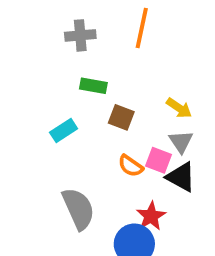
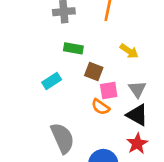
yellow arrow: (179, 108) -> (129, 51), moved
pink square: (159, 160) -> (109, 91), moved, turned -30
red star: (151, 216) -> (137, 144), moved

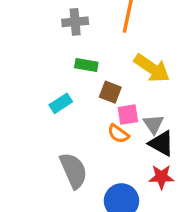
yellow arrow: (129, 51) -> (152, 68), size x1.6
gray triangle: (137, 89) -> (153, 124), moved
red star: (137, 144) -> (161, 177), turned 30

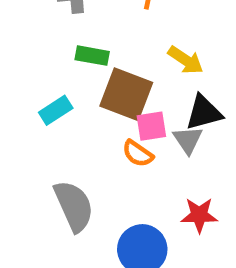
yellow arrow: (152, 68) -> (186, 60), size x0.7
brown square: (110, 92) -> (126, 94), size x1.6
black triangle: (161, 143) -> (204, 113), moved, turned -44

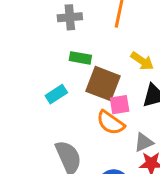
gray triangle: (188, 140) -> (144, 142), moved, turned 40
orange semicircle: (138, 154) -> (111, 123), size x1.4

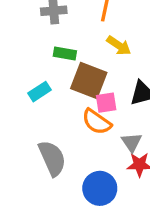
yellow arrow: (142, 61) -> (119, 46), moved
gray triangle: (144, 142) -> (131, 142), turned -40

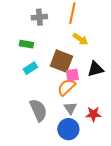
green rectangle: (65, 54) -> (26, 44), moved
orange semicircle: (97, 122) -> (66, 87), turned 102
gray triangle: (131, 142) -> (70, 108), moved

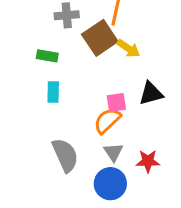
brown square: (61, 61) -> (100, 38), moved, turned 35
cyan rectangle: (30, 68) -> (53, 92), turned -56

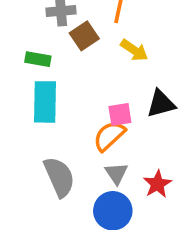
brown square: (100, 38) -> (84, 36), moved, size x0.7
cyan rectangle: (53, 92) -> (45, 102), size x1.6
red star: (148, 161) -> (157, 184), turned -30

